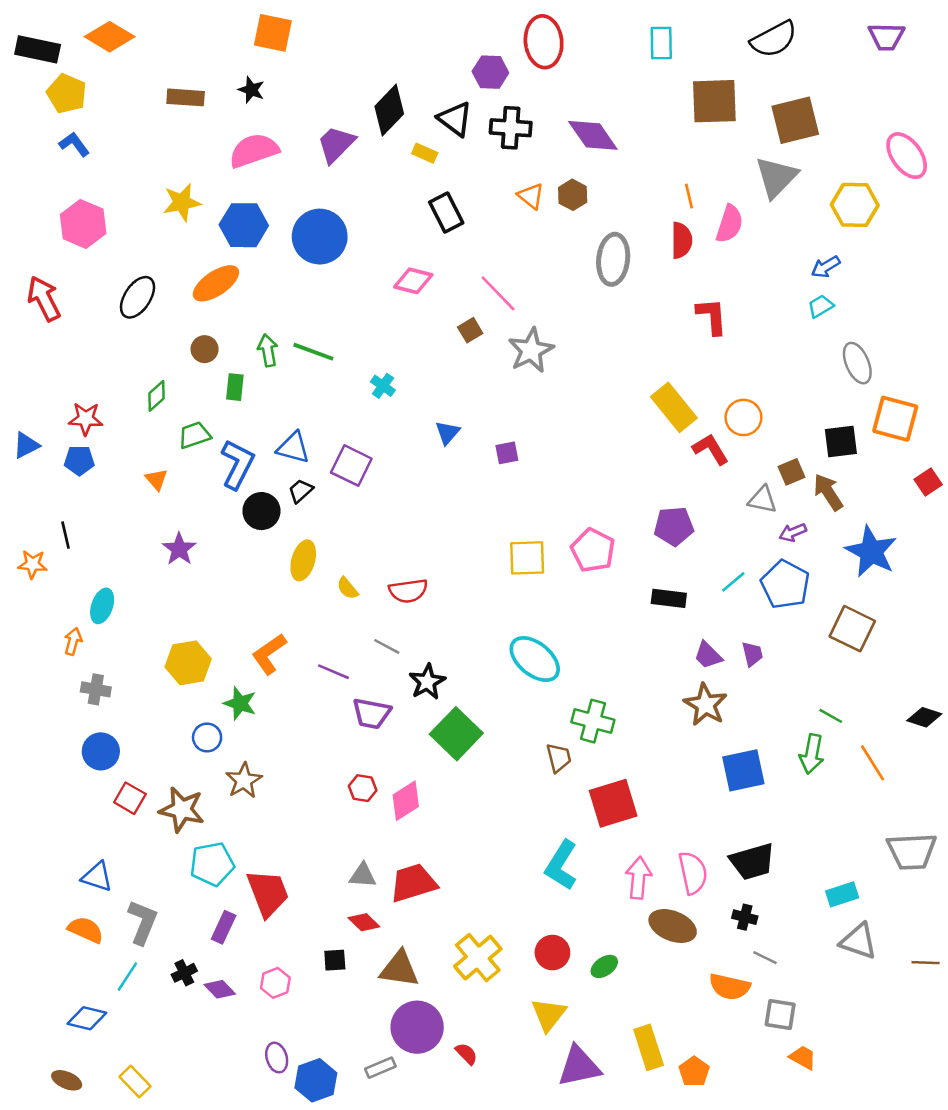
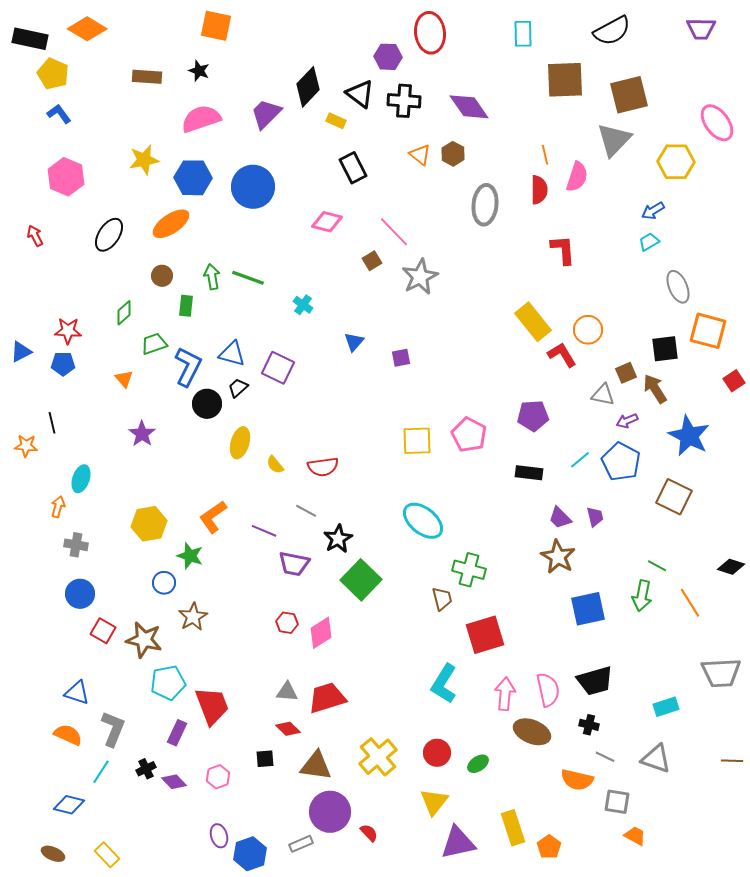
red arrow: (44, 299) -> (35, 236), size x0.6
gray triangle: (859, 941) -> (656, 759), moved

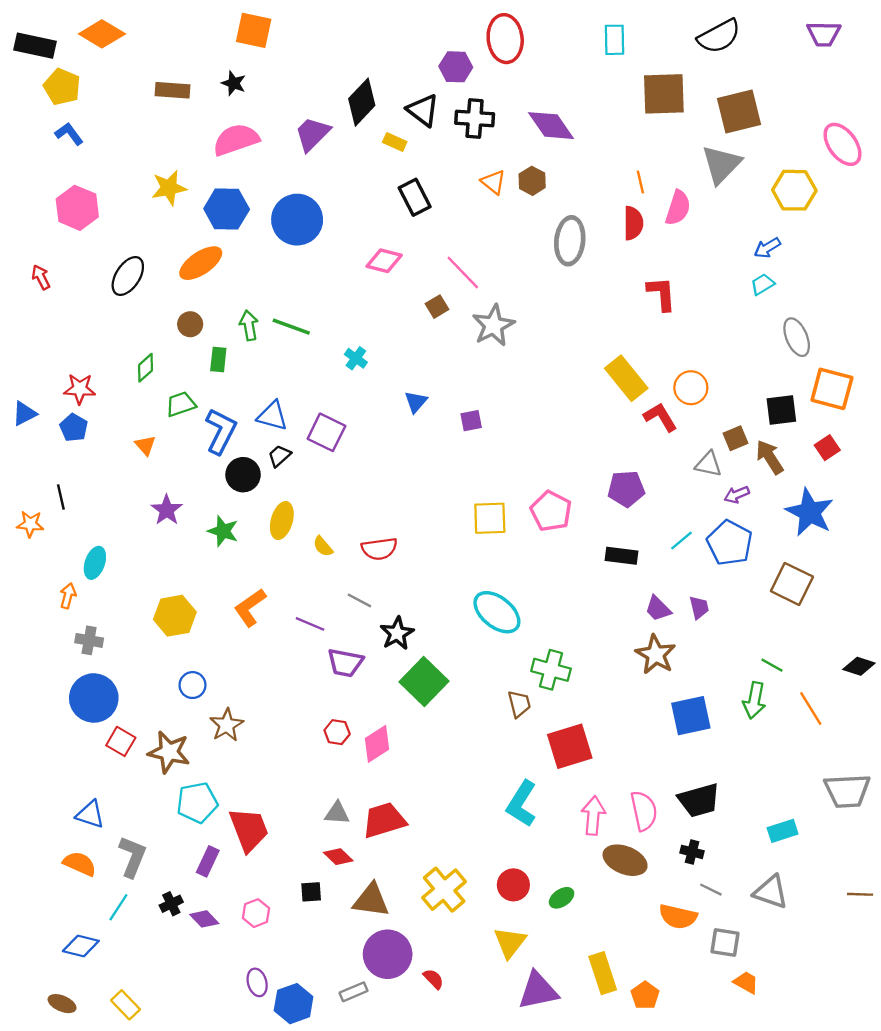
blue pentagon: (63, 364) -> (74, 428), turned 30
red square: (734, 381) -> (827, 448), moved
green star: (190, 556) -> (223, 531), moved
blue circle: (80, 594) -> (94, 698), size x1.4

